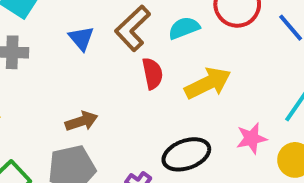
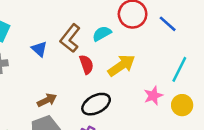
black ellipse: (186, 154) -> (96, 104), moved

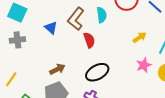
cyan semicircle: (102, 34) -> (102, 15), turned 112
yellow arrow: (121, 65) -> (139, 37), moved, size x0.6

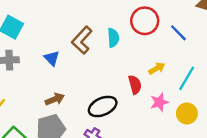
blue triangle: (51, 28) -> (52, 58), moved
red semicircle: (89, 40) -> (135, 85), moved

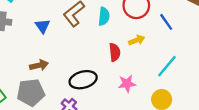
yellow arrow: (157, 68) -> (137, 40), moved
red semicircle: (135, 85) -> (115, 52), moved
pink star: (159, 102) -> (127, 84), moved

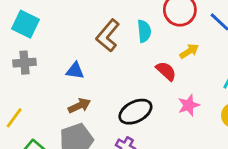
blue triangle: (42, 26) -> (75, 71), moved, turned -35
red semicircle: (115, 52) -> (166, 71), turned -30

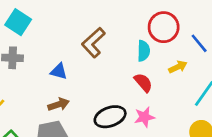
cyan semicircle: (144, 31) -> (144, 51), moved
yellow arrow: (189, 51) -> (178, 67), moved
pink star: (189, 105) -> (144, 117), moved

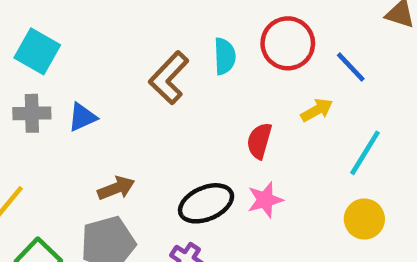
cyan semicircle: (144, 51) -> (225, 56), moved
blue triangle: (59, 71) -> (82, 117), moved, turned -36
red semicircle: (143, 83) -> (259, 141), turned -120

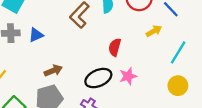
red semicircle: (259, 141) -> (115, 47), moved

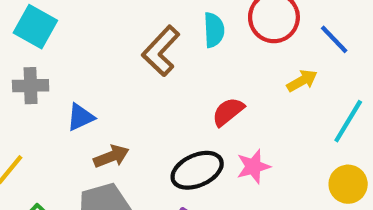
blue triangle: (36, 35) -> (80, 117), moved
red semicircle: (115, 47) -> (228, 112), turned 36

